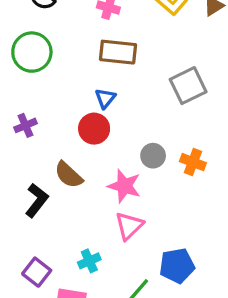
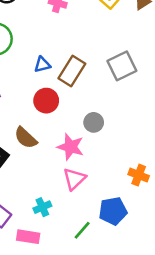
brown rectangle: (118, 52) -> (72, 71), moved, turned -64
blue triangle: (105, 98) -> (42, 65), moved, turned 36
orange cross: (193, 162) -> (139, 175), moved

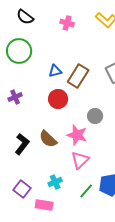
brown semicircle: (26, 138) -> (48, 139), moved
green line: (82, 230) -> (86, 191), moved

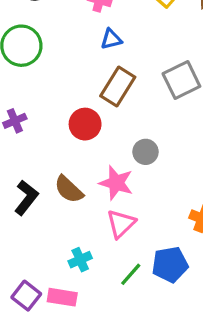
blue triangle: (55, 71) -> (111, 39), moved
purple square: (22, 189) -> (26, 296), moved

